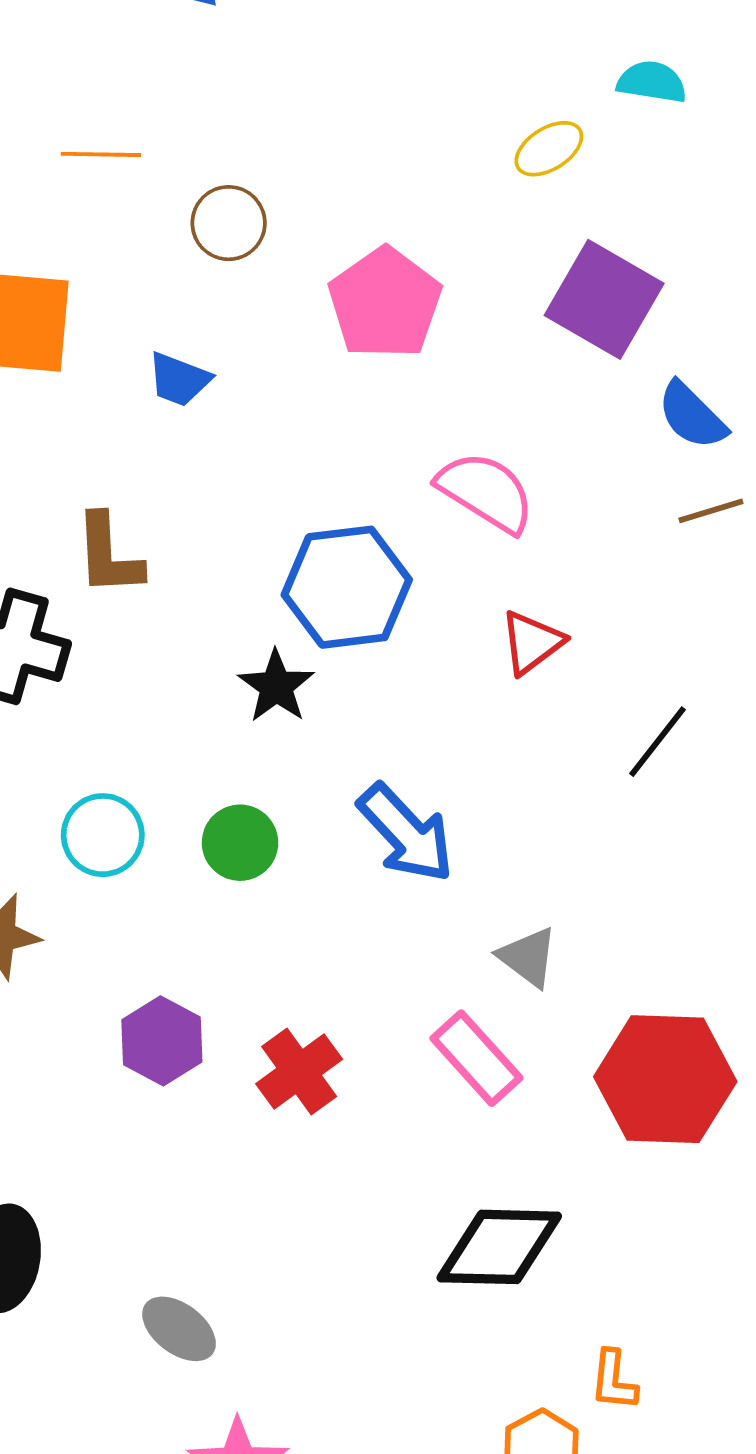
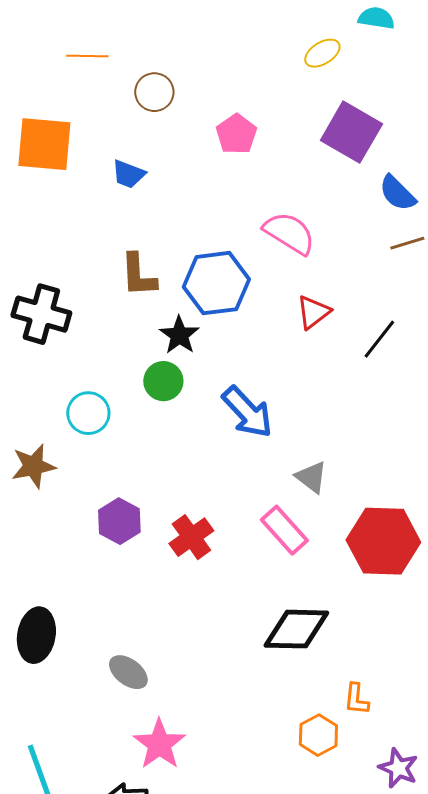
pink pentagon: (385, 303) -> (236, 134), size x0.7
brown L-shape: (108, 555) -> (138, 275), moved
black line: (658, 742) -> (379, 339), moved
green circle: (240, 843) -> (163, 381), moved

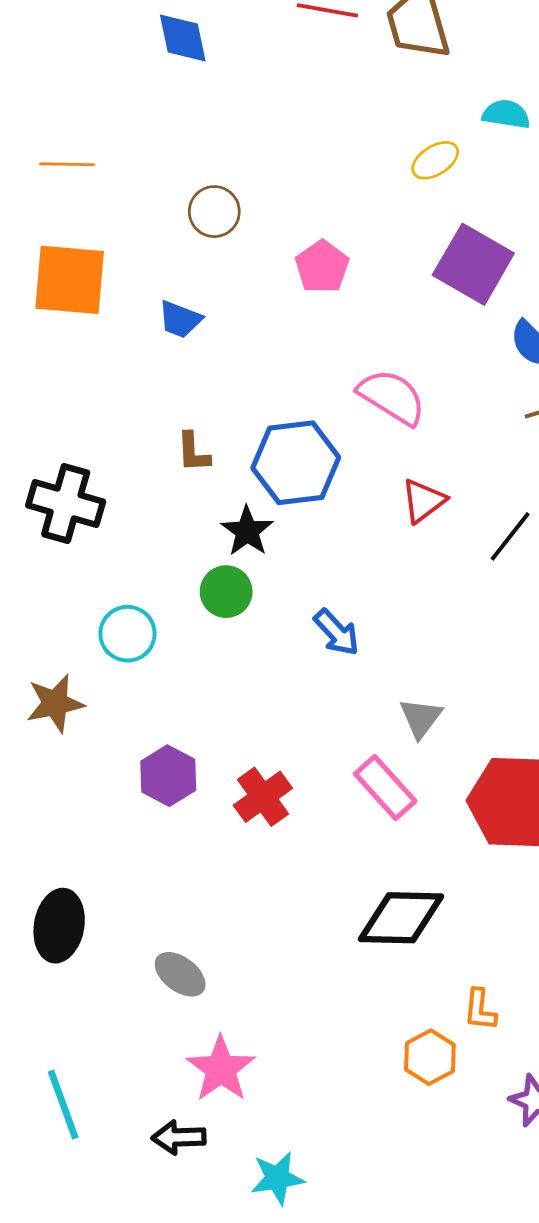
orange line: (87, 56) -> (67, 164), moved
brown L-shape: (138, 275) -> (193, 452), size x0.7
blue arrow: (247, 412) -> (337, 632), size x0.7
gray triangle: (311, 477) -> (421, 718), turned 30

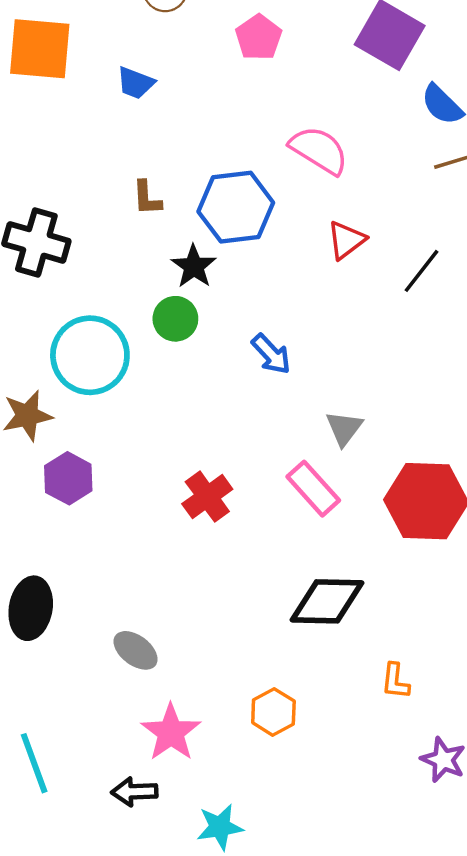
cyan circle: (127, 634) -> (90, 355), size x1.6
purple hexagon: (168, 776) -> (68, 478), moved
orange hexagon: (430, 1057) -> (273, 712), moved

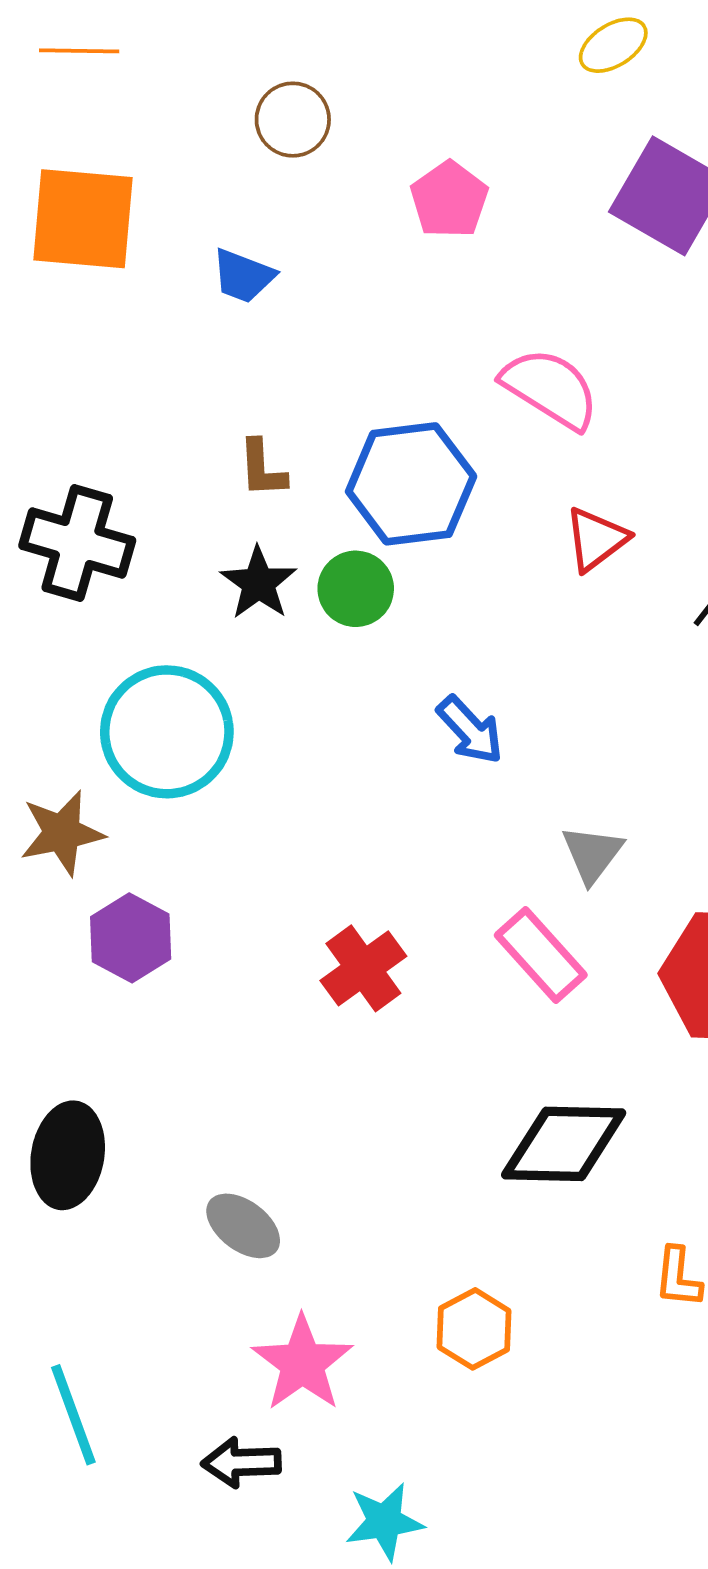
black star: (194, 266) -> (258, 583), moved
green circle: (175, 319) -> (356, 589), moved

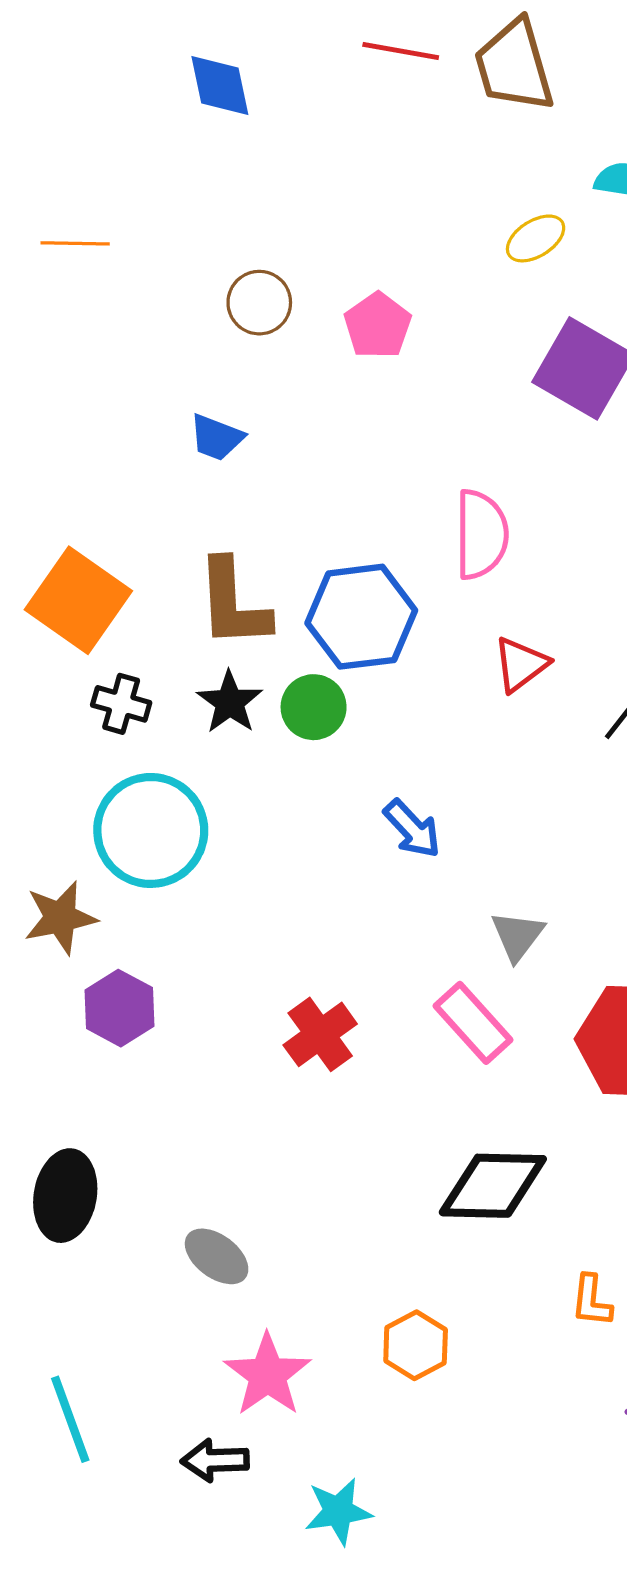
pink pentagon: (449, 200) -> (378, 326), moved
orange square: (83, 219) -> (78, 600), moved, turned 30
pink semicircle: (550, 389) -> (481, 534), turned 58
brown L-shape: (262, 469) -> (233, 604), size x1.8
black cross: (77, 543) -> (121, 704), moved, size x0.6

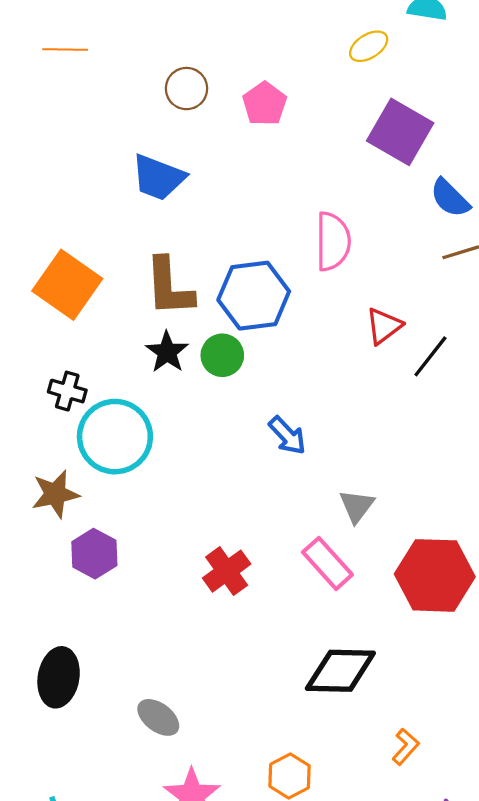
blue trapezoid: (217, 437) -> (158, 177), size x1.5
red triangle: (521, 664) -> (384, 326), moved
black cross: (121, 704) -> (67, 391), moved
orange L-shape: (591, 1301) -> (406, 747), turned -144

